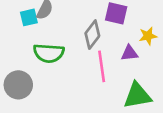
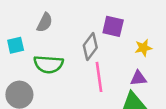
cyan square: (29, 17) -> (16, 45), moved
purple triangle: (129, 53) -> (138, 78), moved

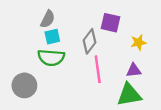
cyan square: (16, 45) -> (52, 37), moved

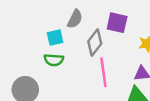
gray semicircle: (48, 19) -> (75, 19), moved
green semicircle: (51, 58) -> (54, 60), size x0.7

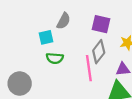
gray diamond: (95, 43) -> (99, 52), moved
green semicircle: (54, 60) -> (55, 58), moved

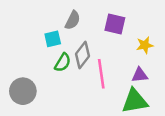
gray diamond: (99, 52) -> (83, 55), moved
green semicircle: (55, 58) -> (63, 63), turned -63

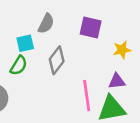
green semicircle: (63, 63) -> (19, 65), moved
pink line: (101, 74) -> (87, 96), moved

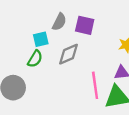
purple square: (91, 28) -> (85, 25), moved
gray diamond: (57, 60) -> (69, 54), turned 30

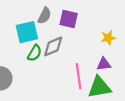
cyan square: (41, 39) -> (27, 32), size x1.5
green semicircle: (35, 59) -> (35, 53), moved

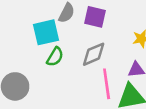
gray diamond: (53, 46) -> (94, 54), moved

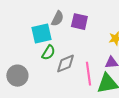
gray diamond: (94, 54) -> (65, 64), moved

